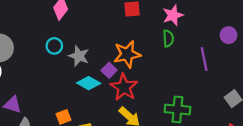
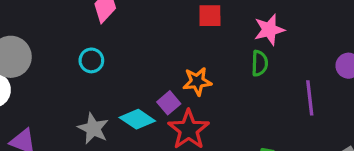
orange star: (127, 54) -> (197, 81), size x0.7
gray star: (79, 56) -> (93, 129), moved

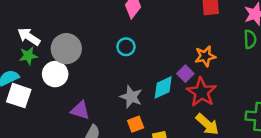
cyan diamond: (137, 119) -> (163, 87), turned -55

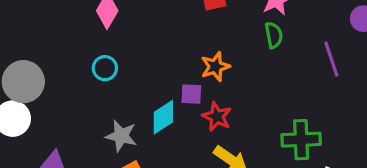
purple square: (185, 74) -> (191, 94), turned -35
red star: (202, 92) -> (217, 117), size x0.7

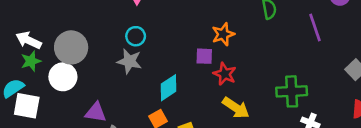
cyan diamond: (163, 117) -> (169, 88), moved
gray star: (121, 136) -> (129, 61), moved

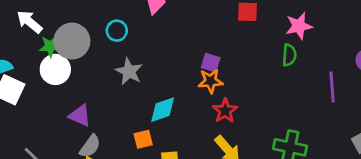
orange star: (223, 34) -> (210, 81), moved
cyan circle: (136, 36) -> (117, 31), moved
purple square: (204, 56) -> (211, 63), moved
green star: (31, 61) -> (50, 46), moved

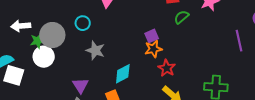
white arrow: (30, 22) -> (21, 26), turned -36
green semicircle: (289, 55) -> (181, 17), moved, turned -126
purple square: (211, 63) -> (152, 36), turned -32
purple triangle: (80, 116) -> (80, 85), moved, turned 42

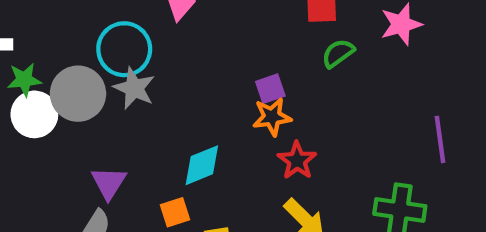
cyan circle: (83, 23) -> (124, 49), size x1.6
gray circle: (52, 35) -> (78, 94), moved
purple line: (239, 41) -> (440, 139), moved
gray star: (95, 50) -> (134, 88), moved

